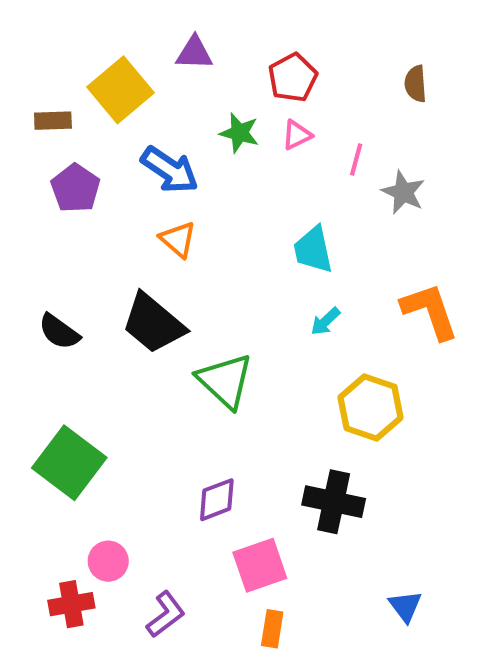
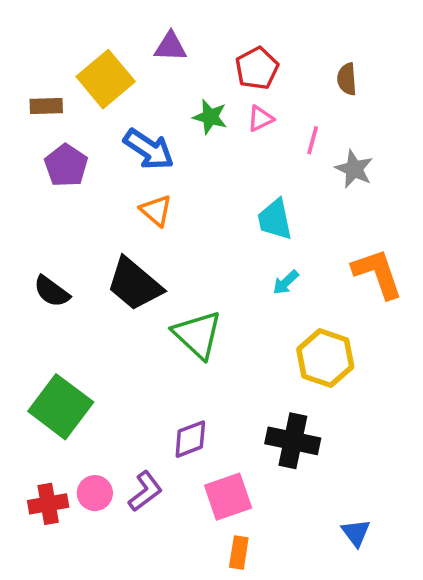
brown semicircle: (416, 84) -> (347, 79), moved
red cross: (71, 604) -> (48, 504), moved
purple L-shape: (166, 614) -> (145, 491), moved

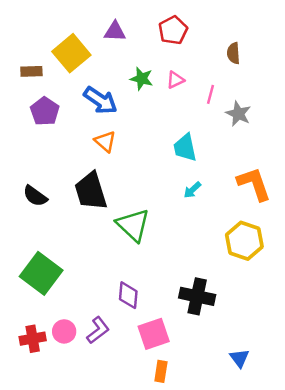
red pentagon: (257, 68) -> (173, 30), moved
black trapezoid: (134, 284) -> (91, 191), turned 33
yellow hexagon: (325, 358) -> (244, 241), moved
purple diamond: (190, 439) -> (128, 295), turned -64

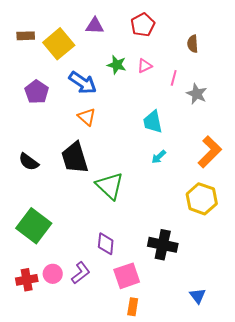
brown rectangle: (31, 71) -> (26, 36), moved
orange L-shape: (254, 184) -> (210, 152), turned 64

